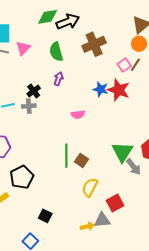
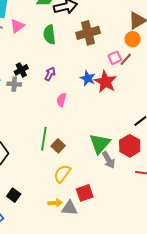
purple arrow: (58, 79) -> (50, 74), moved
pink semicircle: (78, 114) -> (61, 100), turned 104
yellow arrow: (87, 226) -> (55, 203), moved

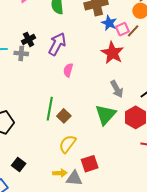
purple arrow: (50, 74) -> (57, 44), size x1.6
blue star: (88, 78) -> (109, 23), moved
gray arrow: (109, 160) -> (117, 89), moved

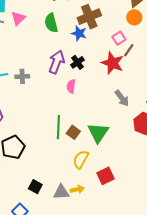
blue star: (109, 23) -> (79, 33), moved
brown line: (133, 31) -> (129, 50), moved
black cross: (29, 39) -> (77, 62), moved
green triangle: (106, 115) -> (98, 133), moved
gray triangle: (74, 178) -> (61, 192), moved

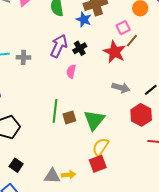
gray arrow: (122, 98) -> (121, 88), turned -42
brown square: (73, 132) -> (69, 117), turned 32
yellow semicircle: (81, 159) -> (101, 147), moved
black square: (35, 187) -> (16, 165), moved

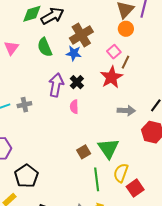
red star: (115, 52) -> (111, 77), turned 30
green line: (55, 111) -> (97, 179), moved
red square: (98, 164) -> (135, 188), moved

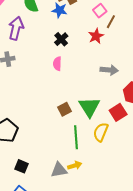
red star: (111, 77) -> (96, 36), size x0.7
purple arrow: (56, 85) -> (16, 28), moved
red square: (135, 188) -> (118, 112), moved

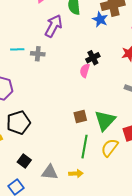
black cross: (61, 39) -> (93, 58), moved
gray triangle: (59, 170) -> (50, 172), moved

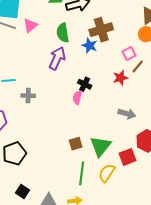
purple arrow: (54, 26) -> (57, 58), moved
gray cross: (38, 54) -> (28, 96), moved
black cross: (93, 58) -> (85, 84), turned -32

